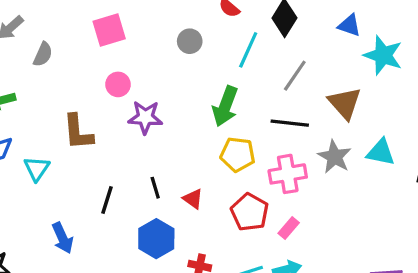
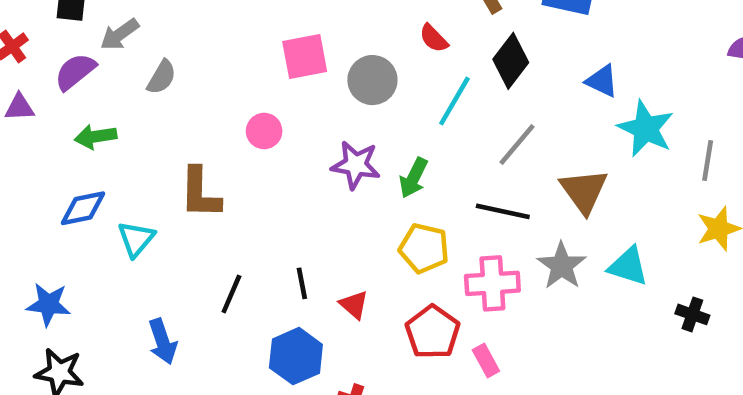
pink square: (109, 30) -> (305, 56), moved
gray circle: (190, 41) -> (372, 80), size x1.4
green arrow: (225, 106) -> (414, 178), size x0.7
purple star: (145, 117) -> (356, 165), moved
pink rectangle: (289, 228) -> (486, 360), turned -75

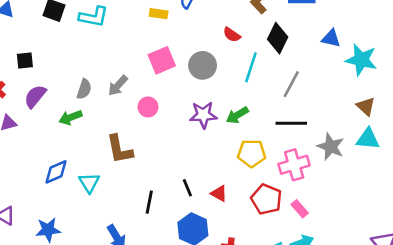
gray arrow: (120, 34) -> (118, 86), moved
green arrow: (96, 137) -> (70, 117), moved
green arrow: (414, 178) -> (237, 115), turned 45
brown triangle: (584, 191) -> (366, 106), moved, size x0.7

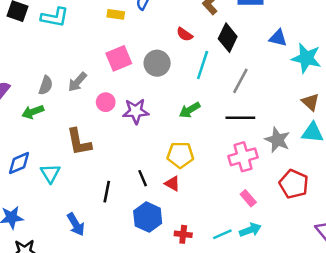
purple star: (203, 115) -> (136, 111), moved
yellow pentagon: (252, 153) -> (180, 155), moved
red pentagon: (266, 199) -> (294, 184), moved

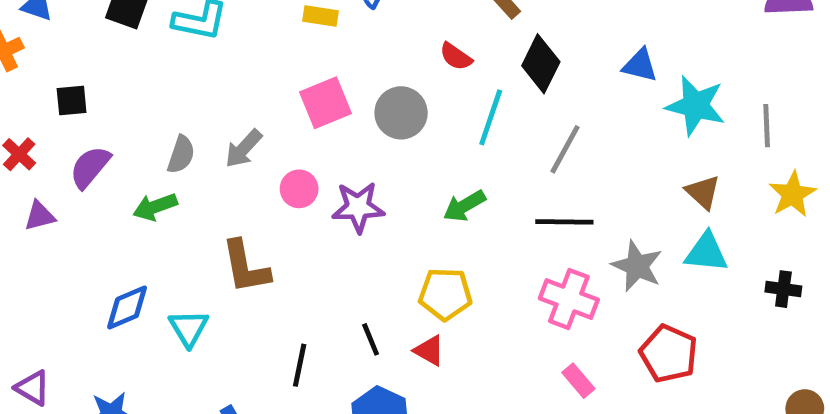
pink cross: (243, 157) -> (569, 299), turned 36

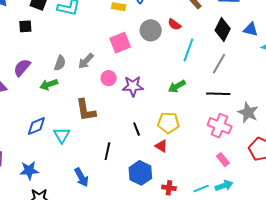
black diamond: (541, 64) -> (223, 30), moved
black square: (72, 100) -> (25, 26), moved
gray circle: (401, 113) -> (151, 30), moved
black line: (371, 339) -> (137, 129), moved

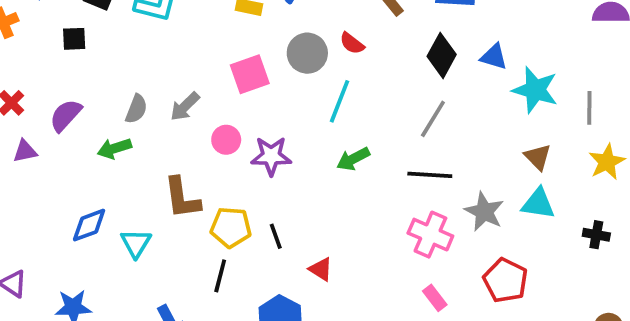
cyan line: (188, 50) -> (340, 101), moved
yellow pentagon: (168, 123) -> (231, 227), moved

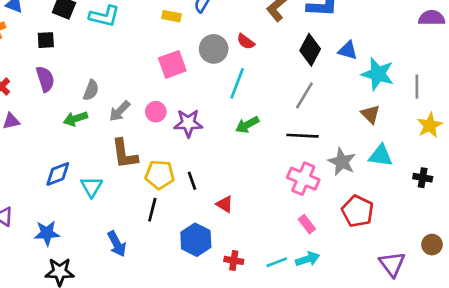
gray arrow: (185, 107) -> (120, 111), moved
purple semicircle: (66, 115) -> (45, 79), moved, turned 120
brown triangle: (538, 157) -> (370, 114), moved

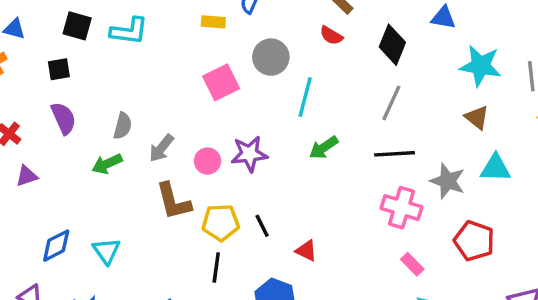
red semicircle: (246, 42) -> (331, 36), moved
blue triangle: (348, 50) -> (443, 18), moved
pink circle: (156, 112) -> (207, 161), moved
blue diamond: (58, 174) -> (56, 246), moved
cyan triangle: (92, 187) -> (106, 251), moved

